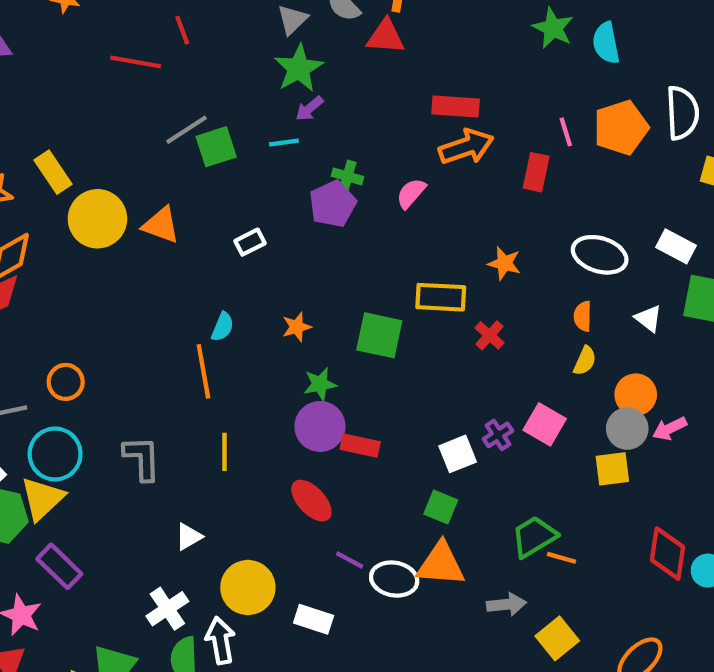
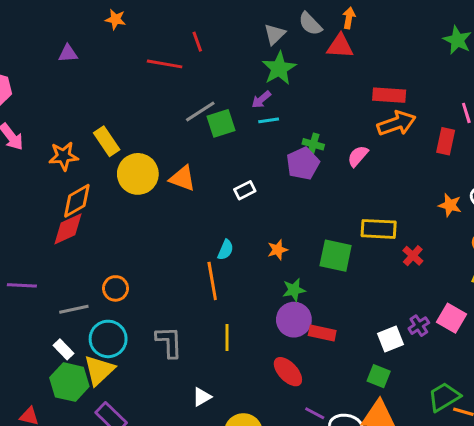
purple arrow: (309, 109) -> (261, 100), moved
orange star: (504, 263) -> (450, 205), moved

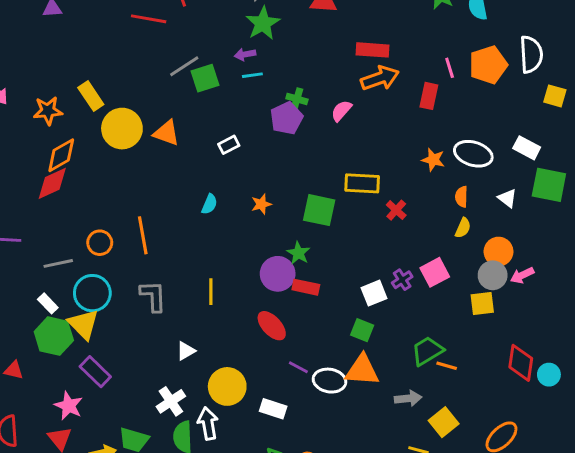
purple arrow: (261, 100) -> (245, 54), turned 30
orange line: (212, 281) -> (143, 235), moved
green star: (294, 290) -> (298, 253), moved, turned -30
pink square: (451, 318) -> (435, 272), turned 32
yellow triangle: (99, 370) -> (83, 324), turned -32

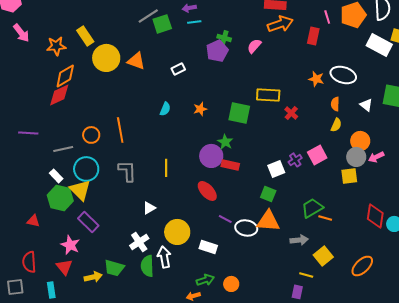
white rectangle: (527, 148) -> (379, 45), moved, size x1.4

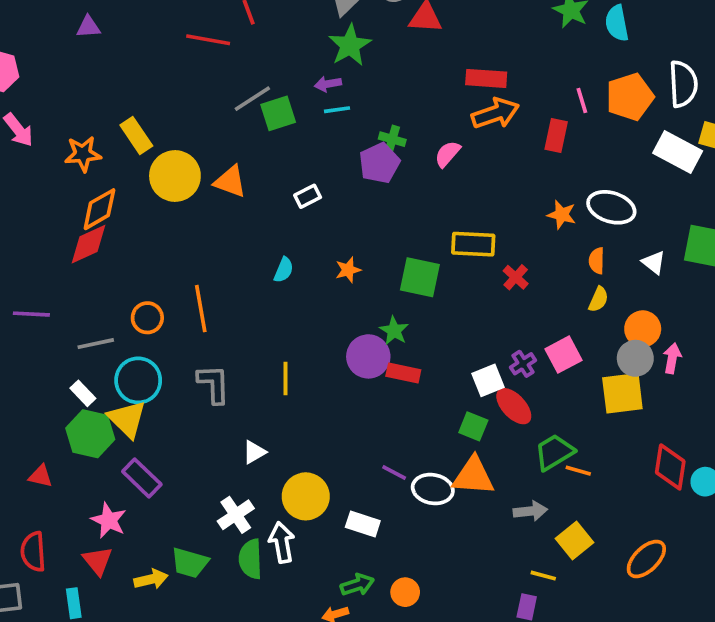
pink arrow: (376, 157) -> (672, 358), turned 126
yellow square: (349, 176) -> (622, 393), size x1.4
red ellipse: (207, 191) -> (514, 406), moved

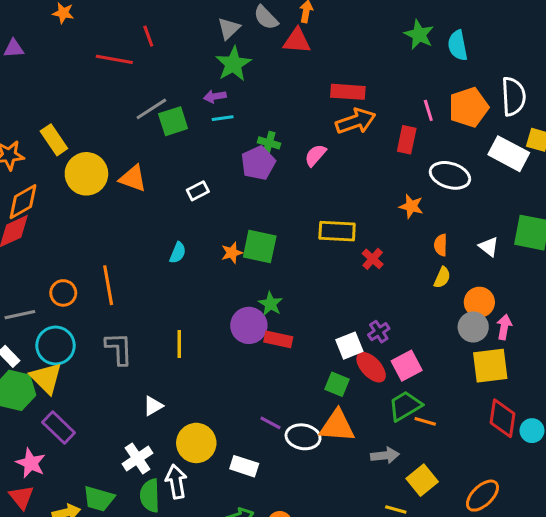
white ellipse: (611, 207) -> (450, 175), moved
green square: (420, 277) -> (260, 247), moved
pink square: (563, 355) -> (407, 366), moved
yellow square: (622, 393) -> (490, 366), moved

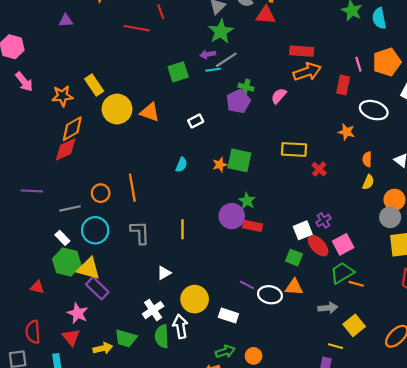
gray line: (151, 109) -> (226, 60), moved
yellow triangle: (46, 378) -> (89, 269), moved, turned -30
orange triangle: (337, 426) -> (294, 287), size x0.7

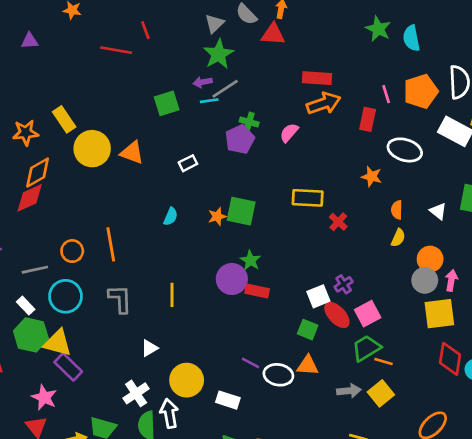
yellow square: (354, 325) -> (381, 393), moved

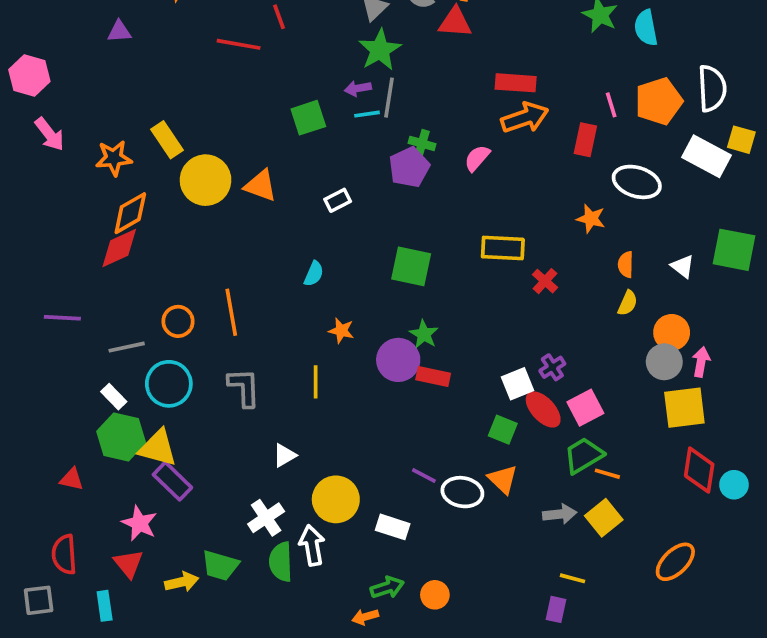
gray line: (225, 89) -> (389, 98), turned -48
orange star: (217, 216) -> (341, 331), moved, turned 30
orange triangle: (308, 365) -> (503, 479), turned 40

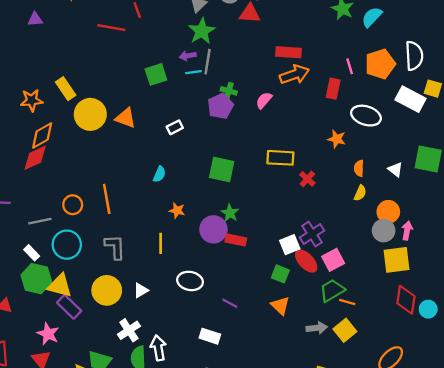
cyan semicircle: (646, 28) -> (372, 17), turned 55
purple cross: (552, 367) -> (312, 234), size x1.5
white ellipse: (462, 492) -> (190, 281), moved
yellow circle: (336, 499) -> (107, 290), moved

